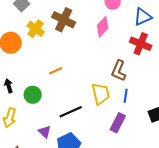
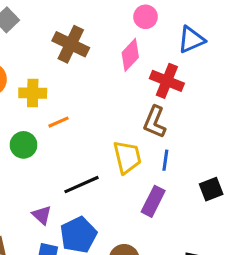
yellow cross: (36, 29) -> (33, 93), moved, turned -36
red cross: (141, 44) -> (167, 81), moved
green circle: (33, 95) -> (23, 145), moved

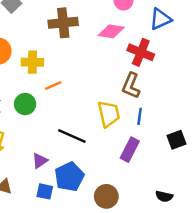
brown cross: (71, 44) -> (63, 23), turned -32
pink diamond: (130, 55) -> (111, 31), turned 55
black line: (81, 185) -> (72, 136), turned 48
purple triangle: (42, 215) -> (40, 161), turned 42

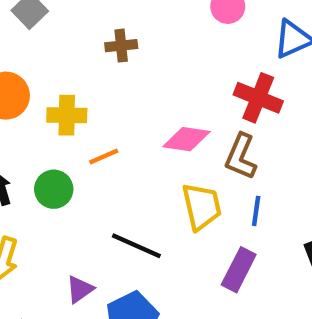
brown cross: (63, 23) -> (121, 46), size x0.6
pink diamond: (111, 31) -> (186, 139), moved

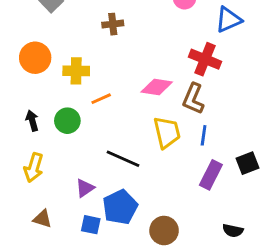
purple rectangle: (239, 270) -> (211, 175), moved

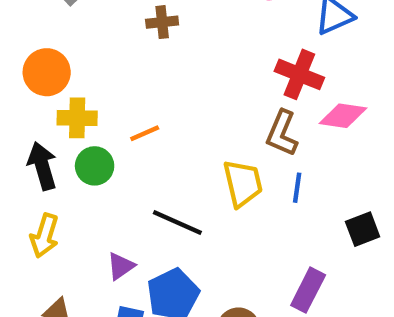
yellow cross: (76, 71) -> (77, 118), moved
pink diamond: (157, 87) -> (343, 116), moved
black arrow: (32, 121) -> (42, 166), size x1.5
purple rectangle: (211, 175) -> (308, 290), moved

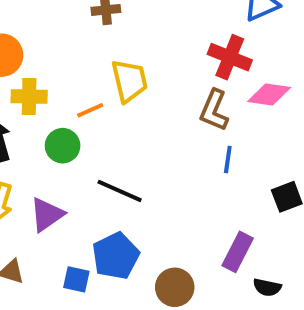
green circle: (95, 166) -> (63, 146), moved
yellow trapezoid: (243, 183) -> (129, 81), moved
purple triangle: (121, 266) -> (47, 215), moved, size x1.4

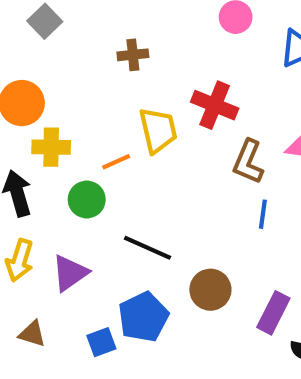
red cross: (230, 57) -> (215, 105), moved
blue square: (76, 279) -> (101, 342), turned -32
brown circle: (175, 287) -> (210, 290), moved

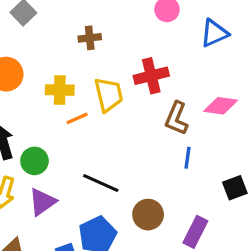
red cross: (215, 105) -> (151, 76), turned -36
yellow cross: (51, 147) -> (60, 90), moved
green circle: (87, 200) -> (34, 161), moved

